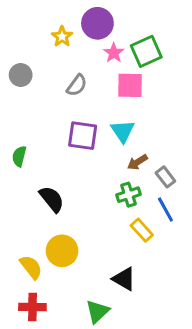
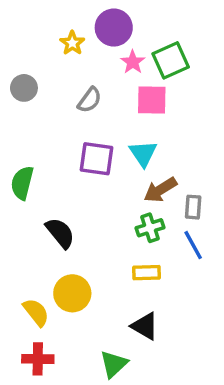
green semicircle: (19, 156) -> (22, 183), size x1.4
brown arrow: (137, 162) -> (160, 190), size x1.4
gray rectangle: (165, 177) -> (193, 207), turned 42
yellow rectangle: (142, 230) -> (147, 273), moved, turned -50

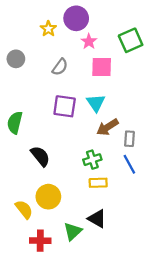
green square: (171, 60) -> (131, 40), moved
green cross: (150, 228) -> (92, 160), moved
red cross: (38, 359) -> (40, 241), moved
green triangle: (114, 364) -> (73, 231), moved

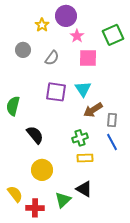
gray circle: (16, 59) -> (23, 50), moved
yellow semicircle: (24, 209) -> (15, 194), moved

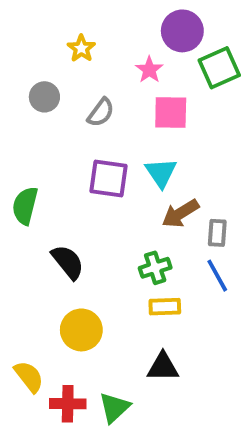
purple circle: (66, 16) -> (182, 31), moved
black triangle: (84, 189) -> (163, 367), turned -30
green triangle: (63, 200) -> (114, 408), moved

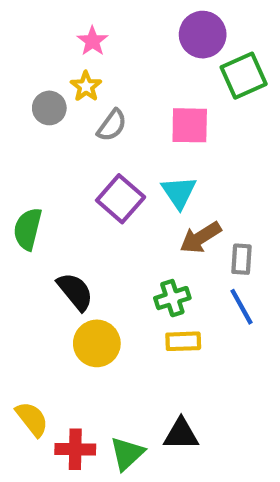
yellow star: (81, 48) -> (86, 86), moved
pink star: (149, 70) -> (92, 41), moved
purple square: (109, 178) -> (121, 199), turned 33
yellow circle: (81, 330) -> (97, 343), moved
black triangle: (163, 367) -> (181, 434), moved

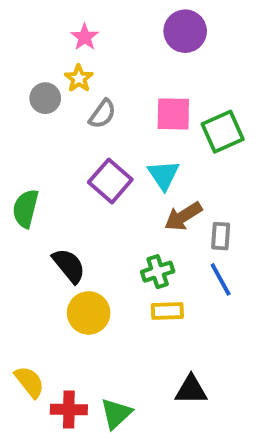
green square: (244, 76) -> (223, 132), moved
black triangle: (181, 434) -> (191, 390), moved

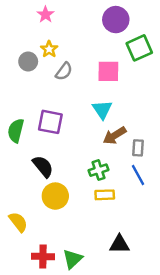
pink star: (85, 37) -> (45, 15), moved
green square: (223, 132) -> (139, 48), moved
purple square: (110, 181) -> (50, 122), moved, turned -30
yellow semicircle: (29, 382) -> (18, 222), moved

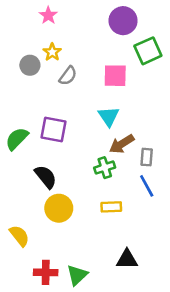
green semicircle: (16, 131) -> (17, 139), turned 30
green cross: (99, 170) -> (105, 168), moved

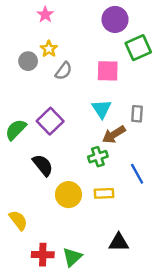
purple square: (54, 130) -> (50, 121), turned 35
gray rectangle: (147, 157) -> (137, 114), moved
yellow circle: (59, 208) -> (68, 195), moved

